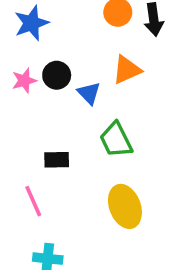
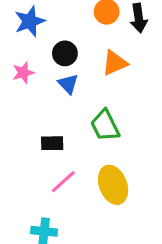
black circle: (57, 75) -> (65, 53), moved
blue triangle: (89, 93) -> (68, 84), moved
pink line: (33, 201) -> (63, 182), moved, turned 72

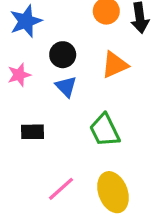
black rectangle: (52, 143) -> (33, 132), moved

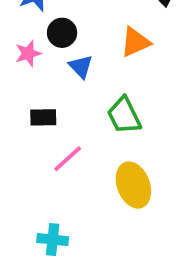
black circle: (63, 55) -> (62, 33), moved
pink line: (61, 189) -> (68, 159), moved

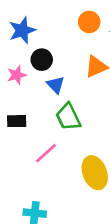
green trapezoid: (124, 115) -> (68, 117), moved
black rectangle: (43, 117) -> (17, 121), moved

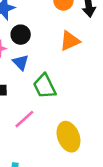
blue triangle: (56, 85) -> (21, 62), moved

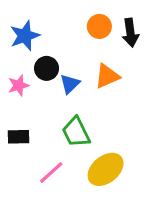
blue triangle: (21, 62) -> (70, 84), moved, turned 30
yellow ellipse: (68, 137) -> (106, 169), moved, turned 72

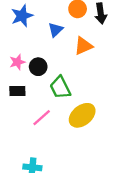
black circle: (47, 68) -> (38, 67), moved
blue triangle: (70, 84) -> (56, 30), moved
pink star: (19, 85) -> (17, 62), moved

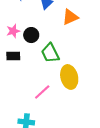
yellow ellipse: (82, 115) -> (69, 77), turned -65
pink line: (42, 118) -> (42, 92), moved

